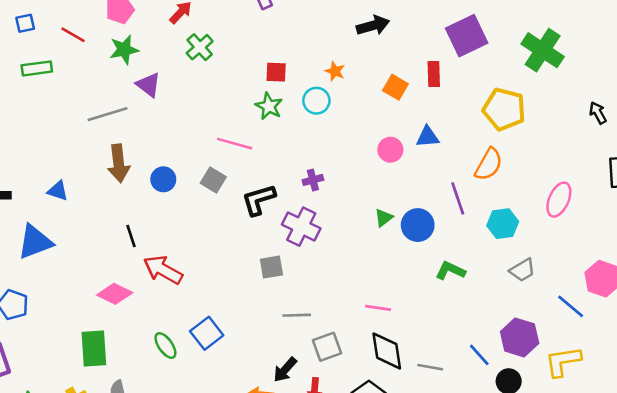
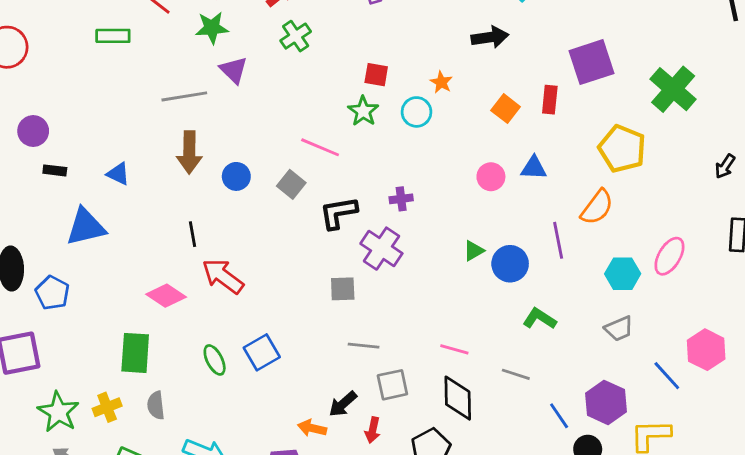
black arrow: (598, 113) -> (725, 166), turned -125
cyan hexagon: (503, 224) -> (623, 274), moved
gray line: (430, 367) -> (516, 374), moved

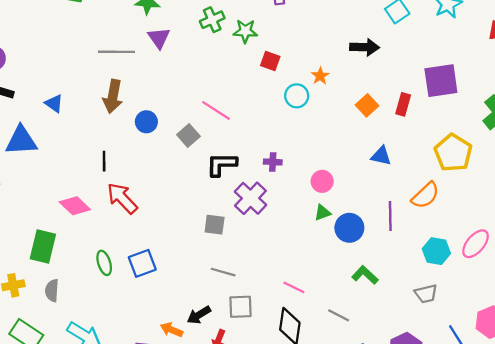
green star: (363, 111) -> (245, 31), moved, turned 30
pink circle: (491, 177) -> (322, 181), moved

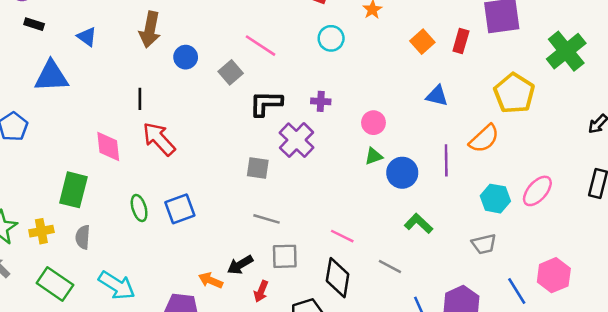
cyan circle: (297, 96) -> (331, 38), moved
pink diamond: (75, 206) -> (108, 146), turned 40

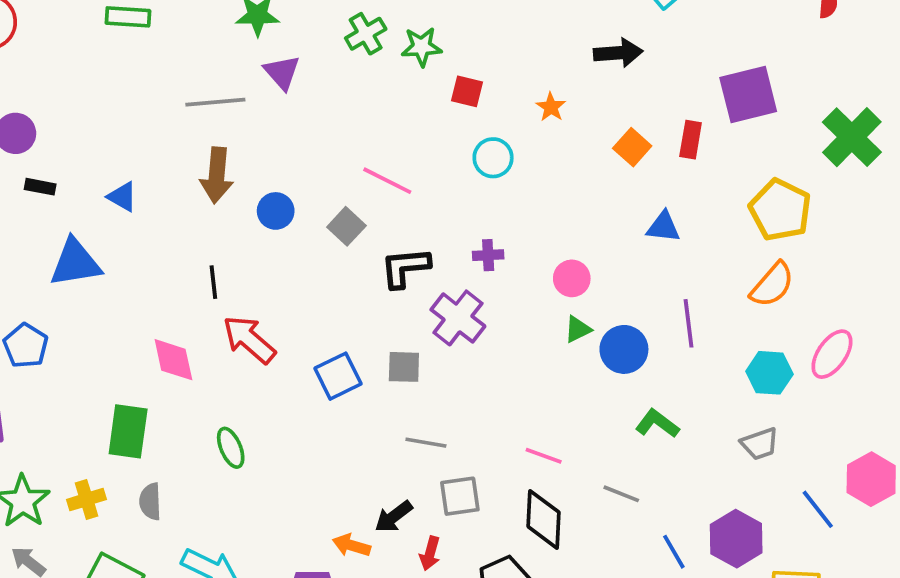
orange semicircle: (484, 139) -> (772, 285), moved
blue square: (180, 209) -> (338, 376), moved

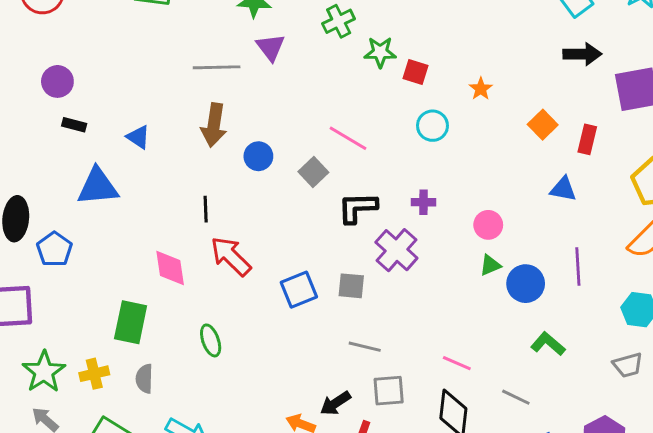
green star: (421, 47) -> (380, 52), moved
black arrow: (618, 53) -> (582, 54), moved
red rectangle: (691, 140) -> (587, 139), moved

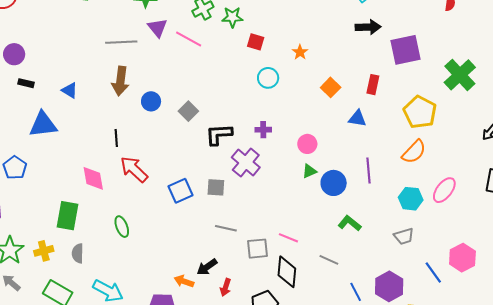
green star: (380, 52) -> (232, 17), moved
orange square: (543, 125) -> (331, 87), moved
pink line: (348, 138) -> (189, 39), moved
gray square: (389, 391) -> (258, 249), moved

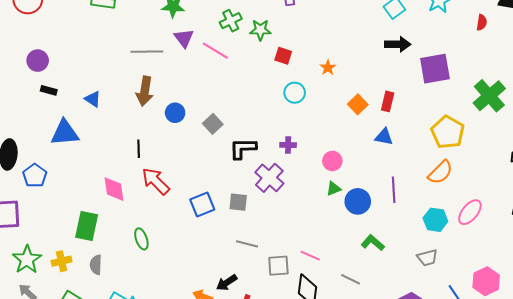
red rectangle: (373, 85) -> (388, 101), moved

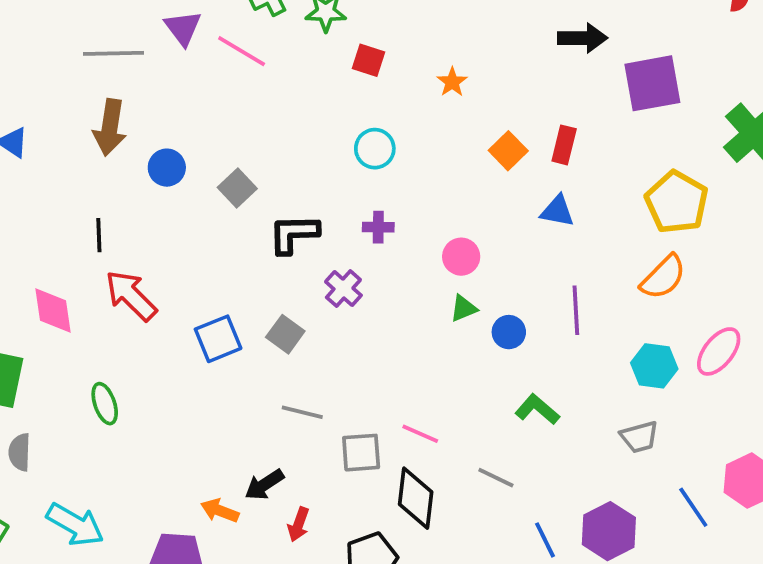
cyan circle: (295, 93) -> (375, 149), moved
purple cross: (269, 178) -> (343, 289), size x0.7
blue circle: (358, 201) -> (509, 332), size x0.7
gray square: (238, 202) -> (285, 334), turned 30

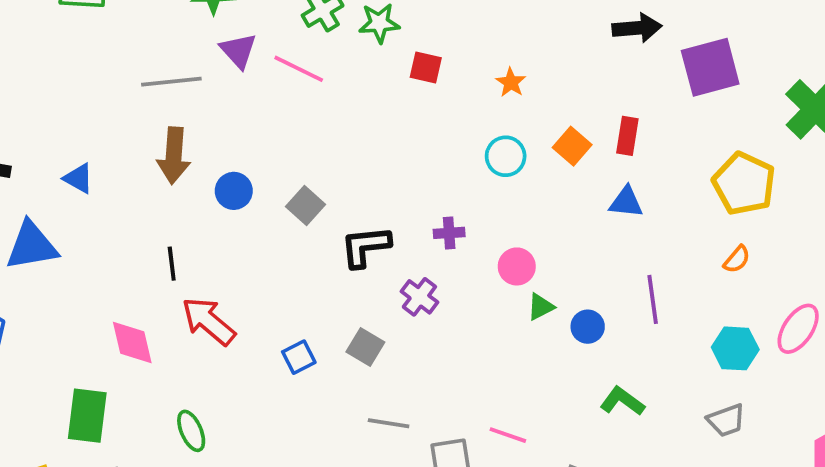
cyan circle: (375, 149) -> (506, 156), moved
pink circle: (461, 257) -> (517, 266), moved
orange semicircle: (663, 277) -> (737, 259), size x0.6
blue square: (218, 339) -> (299, 357), size x0.7

